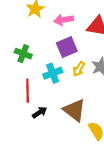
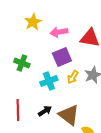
red line: (28, 91) -> (18, 110), moved
black arrow: (40, 112) -> (45, 111), moved

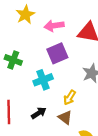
yellow arrow: (73, 77) -> (70, 98), moved
brown triangle: (69, 115) -> (65, 117), size x0.6

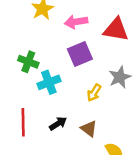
cyan cross: (43, 80) -> (49, 82), moved
yellow arrow: (70, 98) -> (94, 93), moved

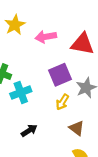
purple square: (80, 54) -> (60, 75), moved
brown triangle: (89, 129) -> (77, 128), moved

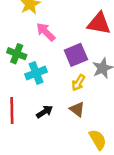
pink arrow: (46, 37) -> (46, 32), moved, turned 54
brown triangle: (77, 128) -> (77, 109), moved

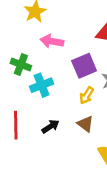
pink arrow: (46, 32) -> (52, 41), turned -35

